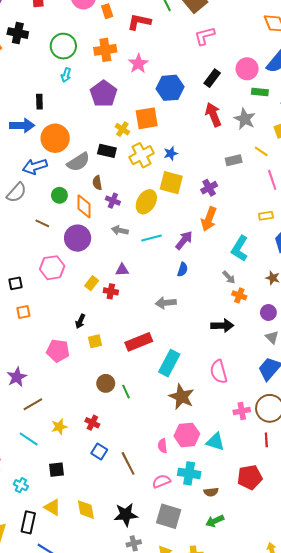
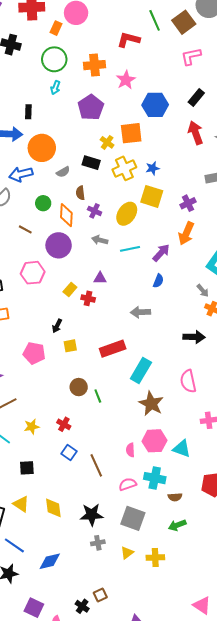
orange rectangle: (107, 11) -> (56, 28), moved, turned 40
gray semicircle: (78, 162) -> (63, 172), size x0.6

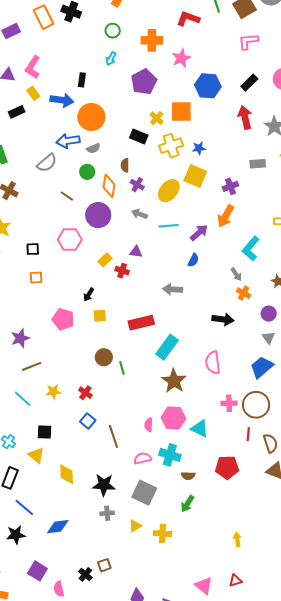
green circle: (54, 59) -> (113, 31), size x0.6
gray semicircle: (63, 172) -> (93, 148), moved
yellow triangle: (21, 504) -> (36, 455), moved
green arrow: (177, 525) -> (187, 504), turned -42

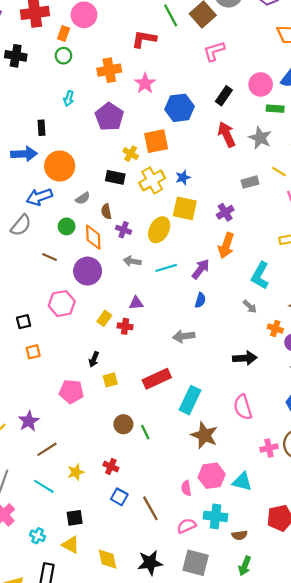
green circle: (113, 31) -> (63, 56), moved
gray semicircle: (93, 148) -> (83, 198), moved
orange cross: (243, 293) -> (275, 329), moved

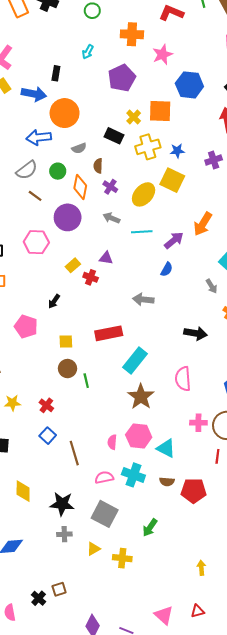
purple cross: (225, 212) -> (214, 160), moved
gray semicircle: (21, 225) -> (27, 170), moved
yellow square: (110, 380) -> (66, 341), moved
brown semicircle: (240, 535) -> (167, 482), moved

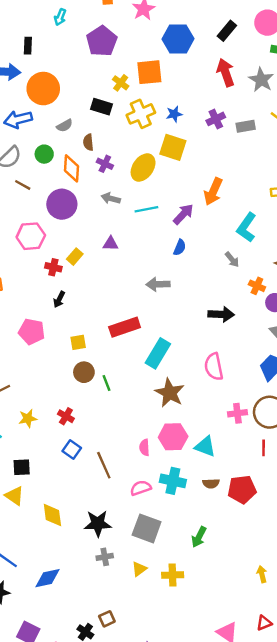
red cross: (91, 277) -> (53, 267), moved

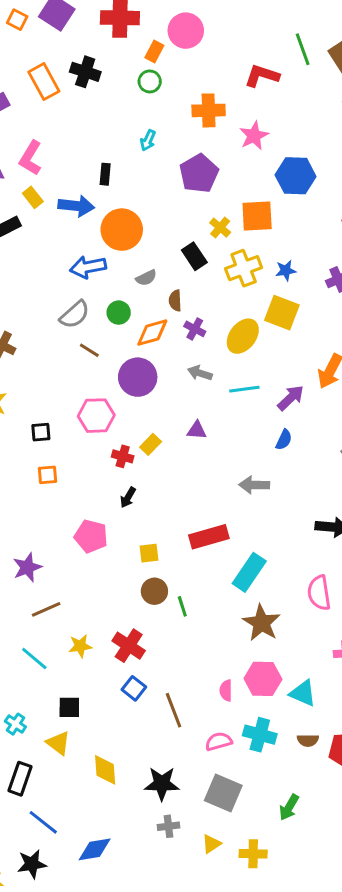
black rectangle: (102, 107) -> (194, 256), turned 36
orange diamond: (72, 168) -> (152, 333), turned 68
red cross: (66, 416) -> (129, 646), size x1.5

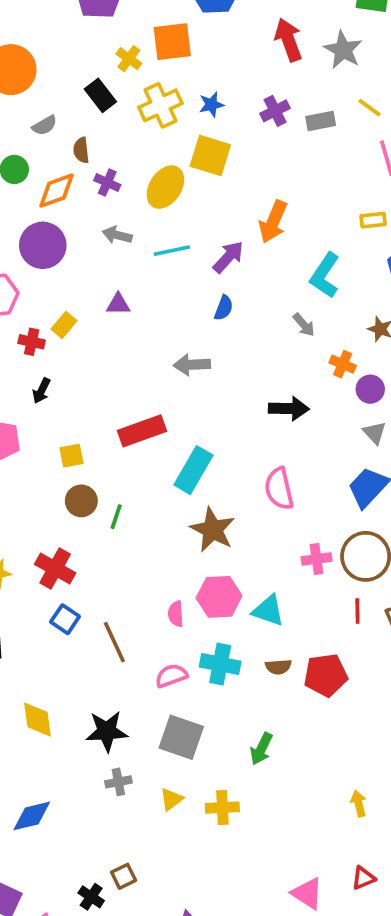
green line: (182, 606) -> (116, 517), turned 40

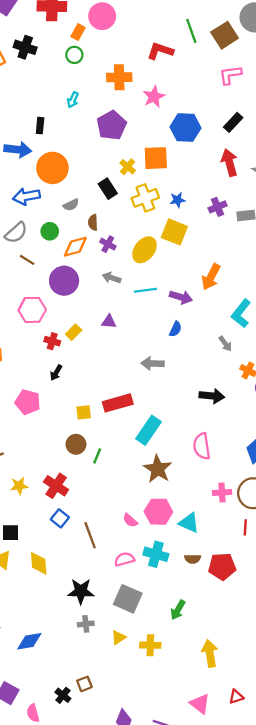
purple arrow: (228, 257) -> (181, 297), turned 60
yellow square: (72, 456) -> (84, 412), moved
pink semicircle: (176, 614) -> (130, 520), turned -49
yellow diamond: (38, 720) -> (39, 563), moved
yellow arrow: (359, 804) -> (210, 653), moved, size x1.6

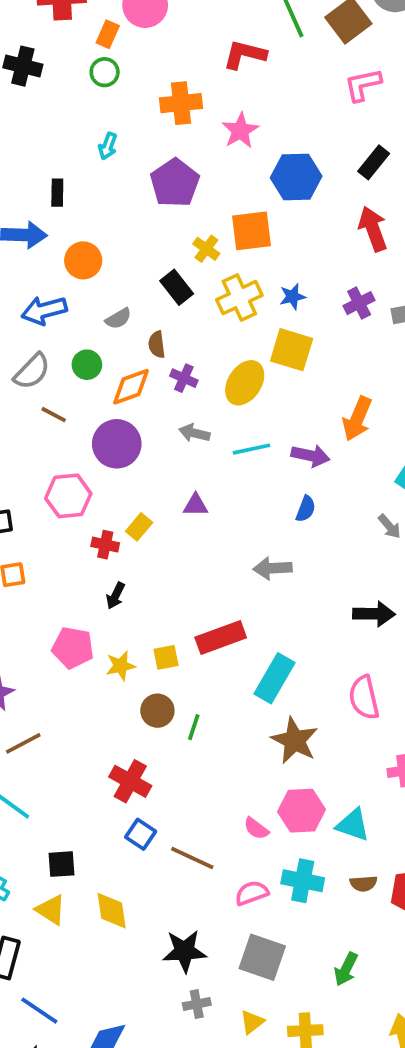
orange circle: (52, 168) -> (83, 260), size x0.7
yellow star: (19, 486) -> (121, 666), moved
brown line: (90, 535) -> (192, 858), turned -40

